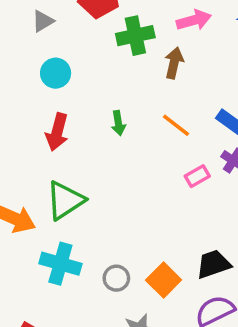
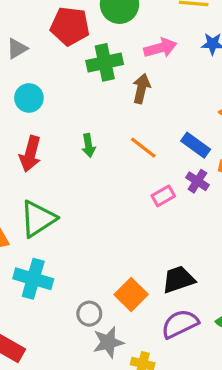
gray circle: (116, 278) -> (89, 314), moved

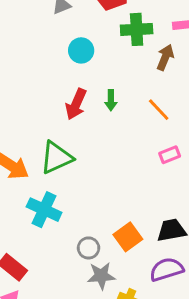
cyan circle: (29, 98) -> (81, 50), moved
red arrow: (30, 154) -> (76, 104), moved

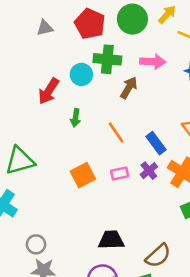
cyan circle: (81, 50) -> (81, 74), moved
red arrow: (76, 104) -> (49, 91), moved
orange square: (128, 237) -> (83, 175), moved

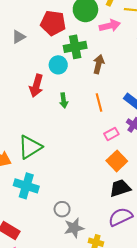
pink arrow: (153, 62) -> (110, 26), moved
orange line: (116, 132) -> (99, 102), turned 36
orange square: (83, 175) -> (117, 161), moved

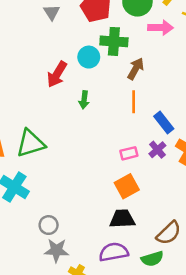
gray triangle: (19, 37) -> (52, 12), turned -48
orange line: (99, 102) -> (134, 102), moved

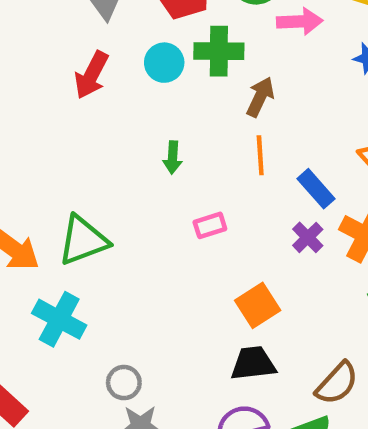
cyan circle: (89, 57) -> (164, 63), moved
red arrow: (57, 74) -> (91, 75), moved
pink rectangle: (129, 153) -> (210, 225), moved

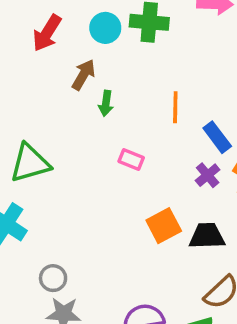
brown arrow: (260, 97) -> (83, 75), moved
pink rectangle: (210, 225) -> (131, 159), turned 35
black trapezoid: (253, 363) -> (207, 236), moved

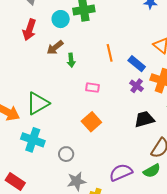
brown arrow: (83, 75) -> (55, 48), turned -144
orange square: (164, 226) -> (91, 122), moved
gray circle: (53, 278) -> (66, 154), moved

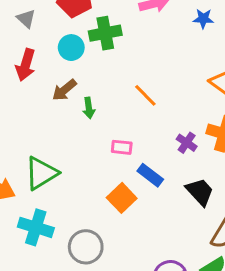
orange line: (110, 53) -> (145, 95), turned -30
blue rectangle: (137, 64) -> (150, 175), moved
black trapezoid: (144, 119) -> (200, 192), turned 65
gray circle: (66, 154) -> (86, 247), size x1.5

